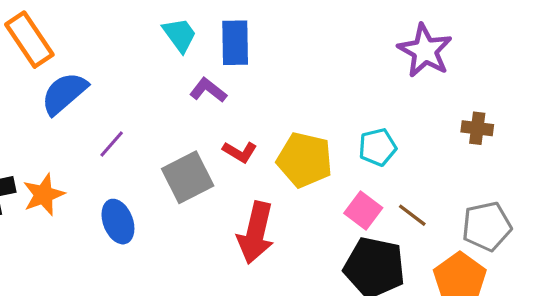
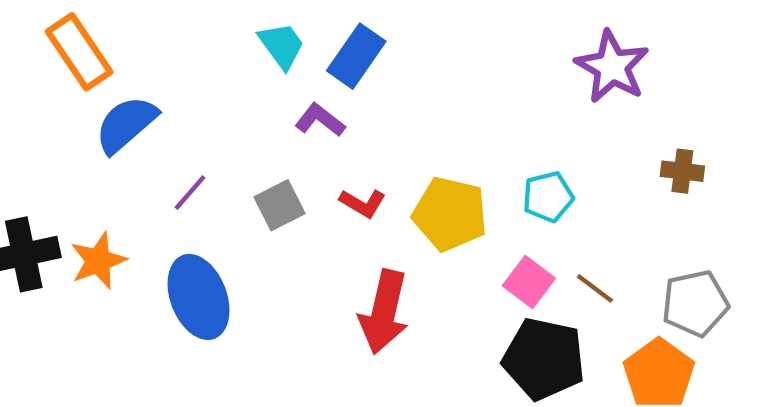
blue rectangle: (235, 43) -> (356, 56), turned 36
gray square: (188, 177) -> (279, 205), moved, size x0.7
blue ellipse: (118, 222) -> (198, 297), size x1.4

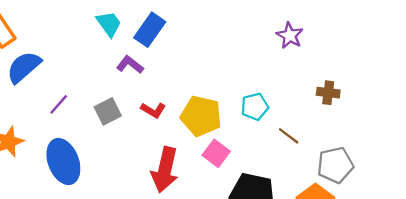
purple star: (612, 67) -> (290, 36), size x0.7
pink square: (529, 282) -> (216, 153), moved
brown line: (595, 288) -> (289, 136), moved

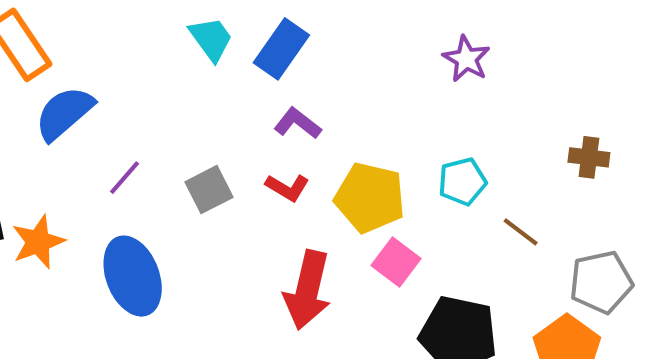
purple star: (290, 36) -> (466, 59), moved
purple L-shape: (130, 65) -> (297, 123), moved

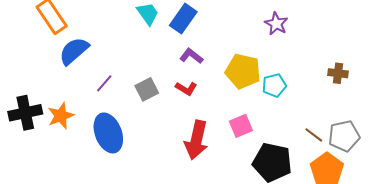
yellow pentagon: (370, 198) -> (243, 71), moved
brown line: (521, 232) -> (314, 135), moved
pink square: (396, 262) -> (241, 126), turned 30

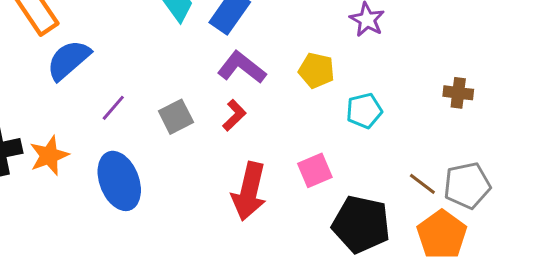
purple L-shape: (191, 56) -> (242, 67), size x1.4
yellow pentagon: (243, 71) -> (316, 70), moved, size x0.7
red L-shape: (186, 88) -> (234, 115), turned -75

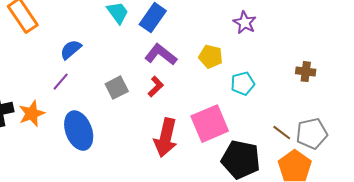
blue semicircle: (68, 60) -> (71, 50), moved, size x0.7
purple line: (113, 108) -> (61, 82), moved
pink square: (315, 170) -> (210, 124), size x1.6

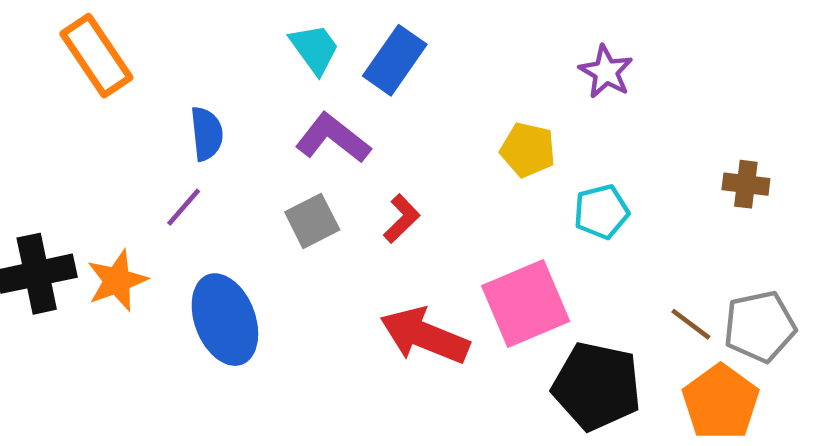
blue semicircle: (71, 50) -> (207, 134), turned 125
purple L-shape: (161, 55) -> (333, 138), moved
red arrow: (166, 138) -> (425, 336), turned 99

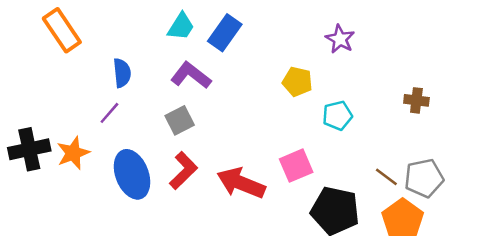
cyan trapezoid: (314, 49) -> (181, 26), turned 68
red L-shape: (402, 219) -> (183, 171), moved, size x1.4
pink square: (526, 304) -> (296, 166), size x0.7

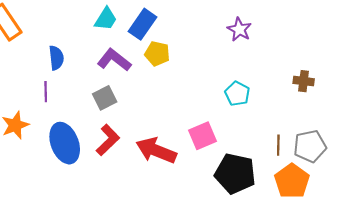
yellow pentagon: (297, 82) -> (157, 54), moved
purple line: (109, 113) -> (46, 92), turned -42
cyan pentagon: (337, 115) -> (237, 94), turned -30
brown line: (386, 177) -> (278, 145), turned 54

